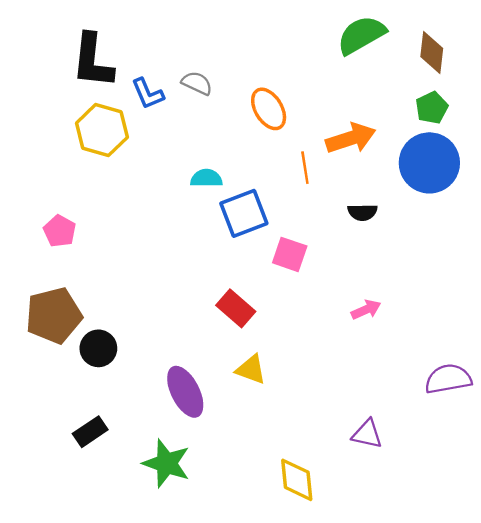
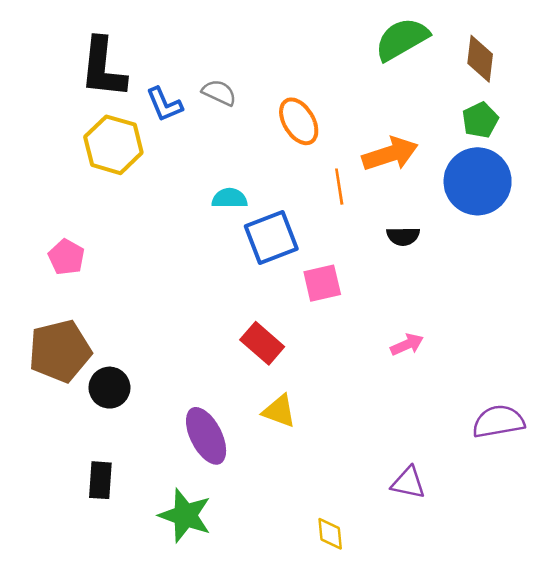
pink square: (290, 254) -> (322, 283), turned -32
black rectangle: (90, 432) -> (100, 480), turned -52
yellow diamond: (297, 480) -> (330, 534), size x0.7

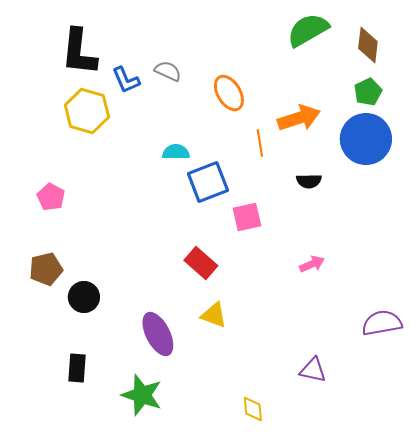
brown pentagon: (60, 351) -> (46, 269), size x0.7

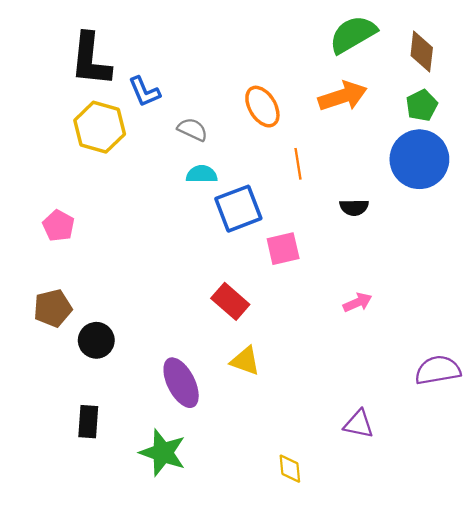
gray semicircle: (168, 71) -> (193, 129), moved
orange arrow: (299, 118) -> (343, 96), moved

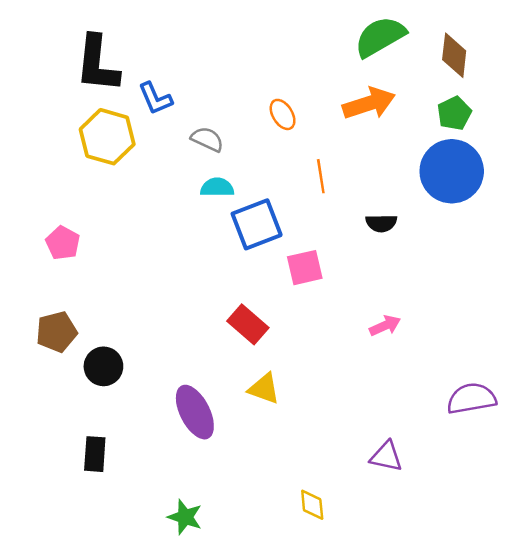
orange ellipse: (262, 107) -> (283, 114), size x0.7
green star: (163, 453) -> (185, 517), moved, size x0.7

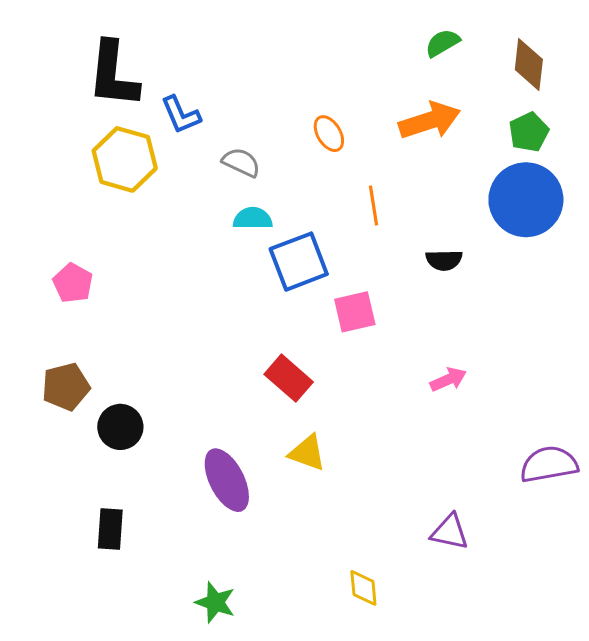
green semicircle: (380, 37) -> (443, 43), size x0.6

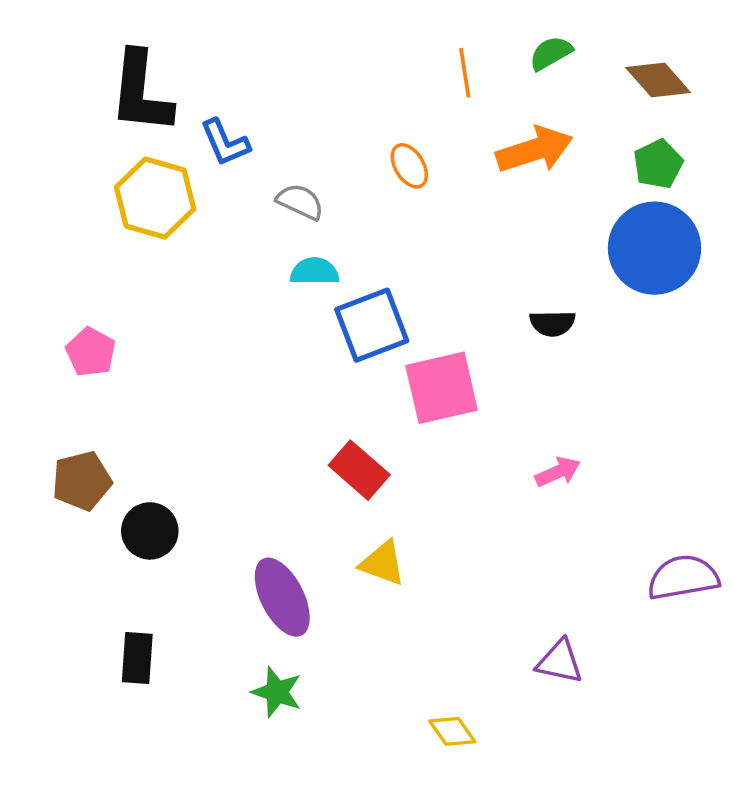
brown diamond: (529, 65) -> (658, 80), turned -48
orange line: (373, 205) -> (465, 73), moved
pink square: (355, 312) -> (442, 388), size x1.4
yellow diamond: (363, 588) -> (452, 731), turned -30
green star: (215, 602) -> (277, 692), moved

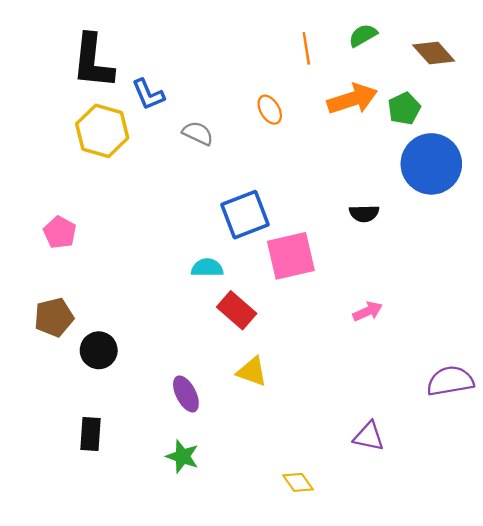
green pentagon: (658, 164) -> (404, 108), moved
cyan semicircle: (314, 271) -> (207, 268), moved
purple ellipse: (282, 597) -> (186, 394), size x0.7

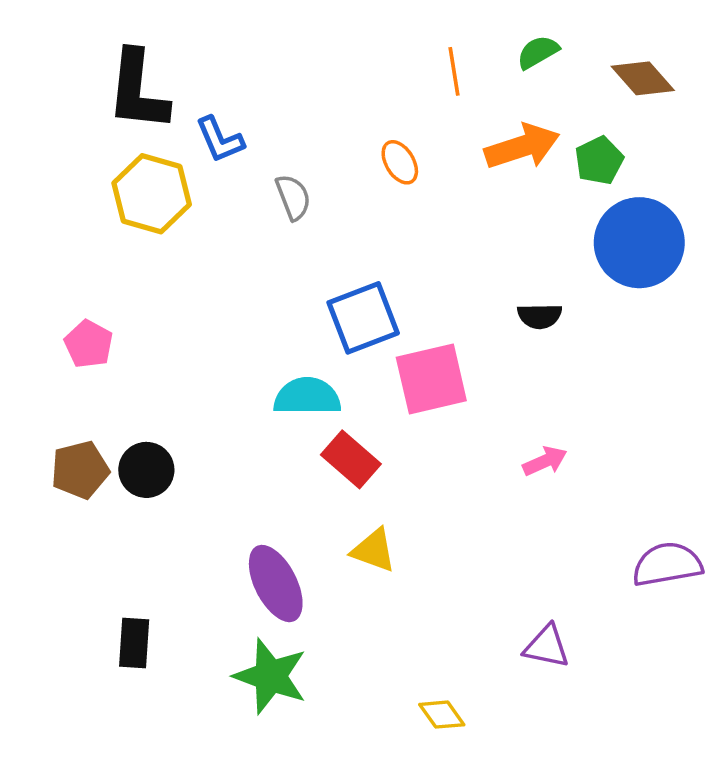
gray semicircle: (198, 133) -> (293, 197), turned 44
cyan semicircle: (207, 268) -> (307, 396), size x1.4
black circle: (99, 350) -> (146, 470), moved
purple ellipse: (186, 394) -> (276, 584), size x1.4
green star: (182, 456) -> (270, 676), size x1.5

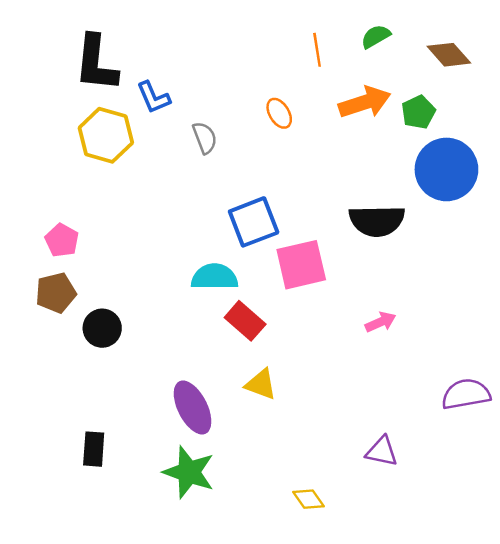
black semicircle: (540, 316) -> (377, 221), size x1.8
brown pentagon: (80, 470) -> (56, 293), moved

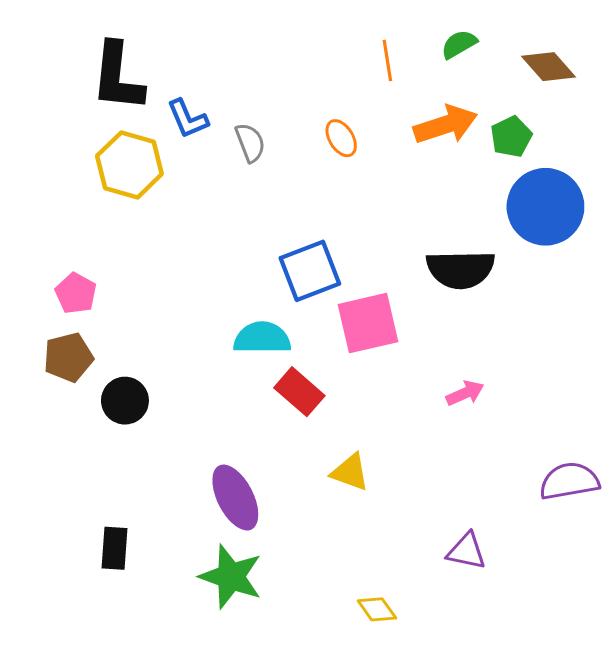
gray semicircle: (205, 138) -> (250, 143), moved
yellow triangle: (261, 384) -> (350, 472), moved

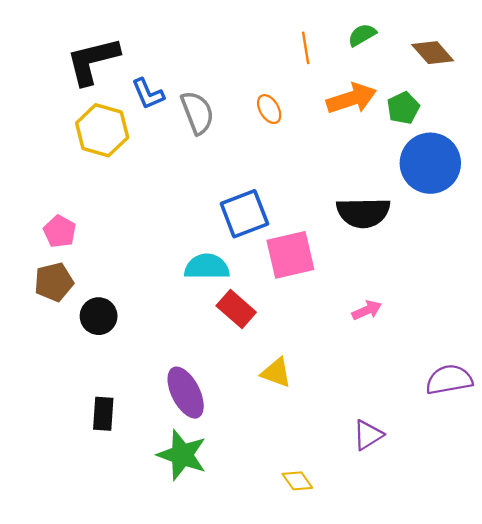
black L-shape: (117, 77) -> (93, 61), turned 70
gray semicircle: (250, 143) -> (197, 113), size x1.4
black rectangle: (115, 548) -> (103, 414), moved
purple triangle: (466, 551) -> (368, 435), turned -44

